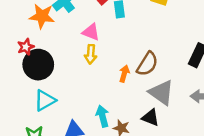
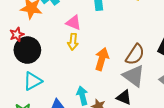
brown semicircle: (147, 64) -> (135, 55), moved
orange arrow: (124, 74) -> (102, 59), size x1.5

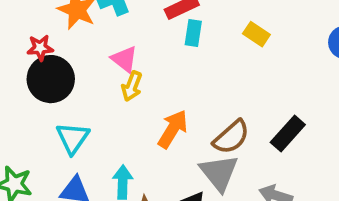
pink triangle: (74, 23) -> (124, 59), moved
cyan triangle: (33, 81) -> (73, 138), moved, turned -42

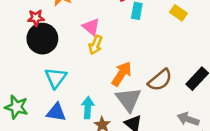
gray triangle: (219, 173) -> (128, 99), moved

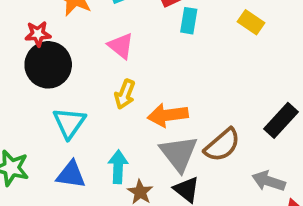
yellow arrow: (96, 45) -> (125, 94), moved
orange arrow: (122, 74) -> (168, 115), turned -130
brown semicircle: (160, 80) -> (222, 145), moved

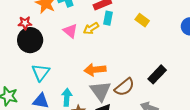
yellow arrow: (125, 94) -> (91, 28), moved, turned 35

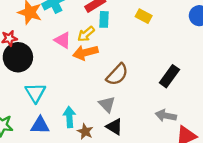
orange arrow: (95, 70) -> (85, 53), moved
brown semicircle: (124, 87) -> (117, 74), moved
gray triangle: (100, 91) -> (107, 104), size x0.7

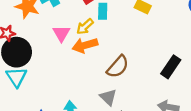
pink triangle: (63, 40) -> (61, 33), turned 30
cyan triangle: (35, 93) -> (16, 77), moved

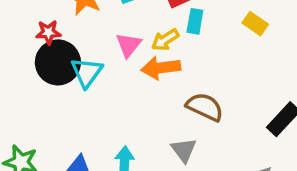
brown semicircle: (118, 67) -> (205, 107), turned -115
cyan triangle: (16, 77) -> (87, 72), moved

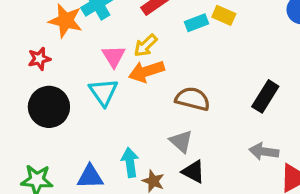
cyan rectangle: (195, 21) -> (197, 23), moved, turned 70
black circle: (58, 62) -> (49, 107), moved
cyan triangle: (87, 72) -> (103, 92), moved

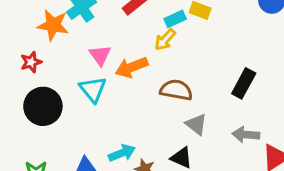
yellow arrow: (146, 45) -> (165, 40), moved
gray triangle: (181, 141) -> (196, 124), moved
cyan arrow: (130, 162) -> (122, 153), turned 80

